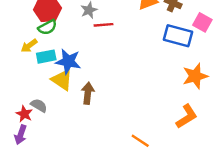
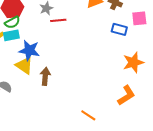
pink square: (202, 22) -> (139, 18), turned -35
blue rectangle: (178, 36) -> (119, 29), size x0.7
cyan rectangle: (46, 57) -> (11, 35), moved

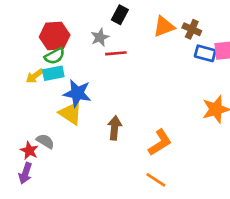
blue rectangle: (119, 29) -> (205, 53), moved
brown arrow: (45, 76) -> (115, 128), moved
orange L-shape: (126, 95) -> (160, 143), moved

